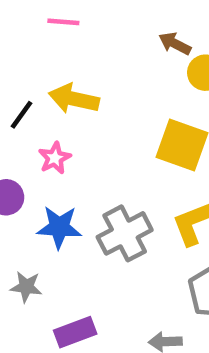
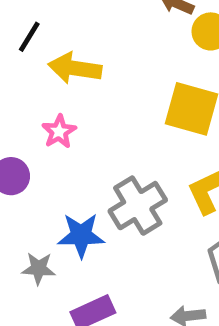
black line: (21, 115) -> (29, 37), moved
blue star: (59, 227) -> (81, 235), moved

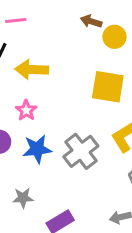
blue star: (81, 235) -> (37, 149), moved

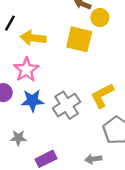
yellow square: (108, 87) -> (79, 39), moved
pink star: (26, 110) -> (26, 70), size x1.5

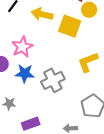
yellow arrow: (33, 38) -> (42, 14), moved
yellow L-shape: (102, 96) -> (88, 62), moved

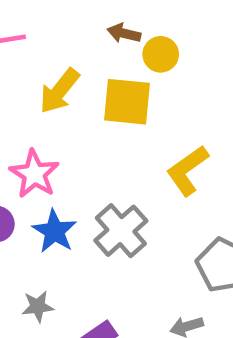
yellow arrow: (42, 14) -> (59, 91), turned -50
blue star: (25, 73) -> (54, 231), turned -30

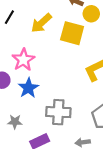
gray cross: (121, 231) -> (58, 112), moved, turned 35

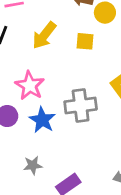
yellow square: (72, 33) -> (85, 41), size x0.6
gray cross: (58, 112) -> (81, 105), moved

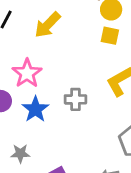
yellow square: (85, 41) -> (110, 36), moved
gray cross: (81, 105) -> (75, 99), size x0.7

